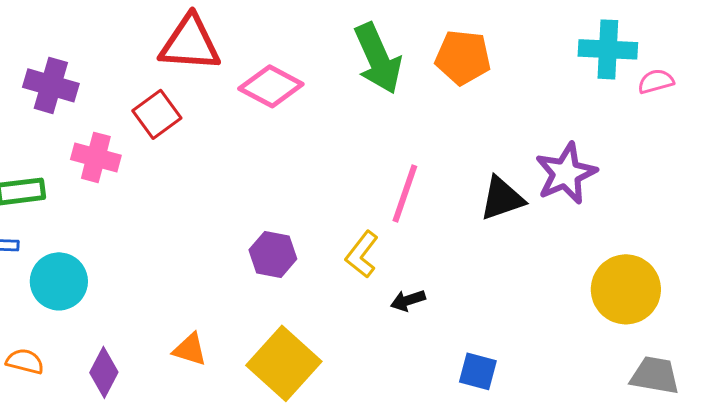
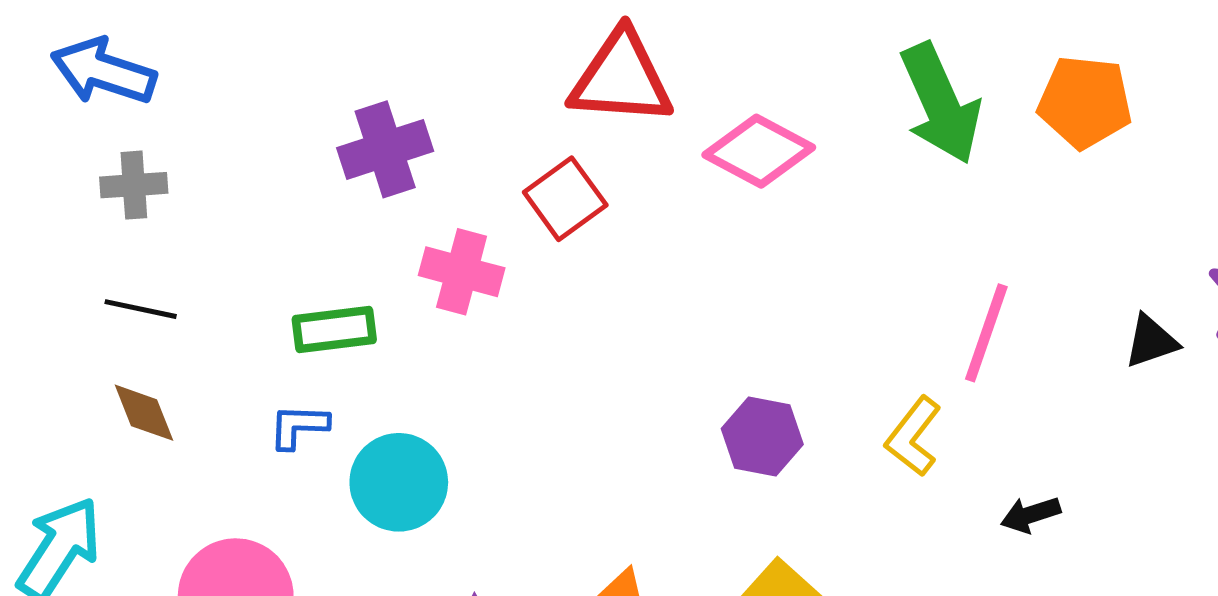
purple cross: (51, 85) -> (385, 149), turned -34
black triangle: (502, 198) -> (1151, 341), size x0.7
black arrow: (408, 300) -> (1031, 515), moved

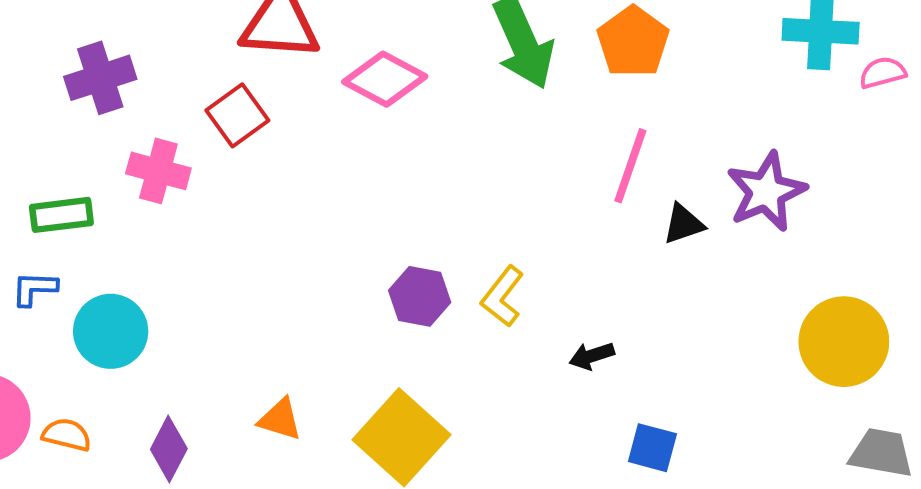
orange pentagon: (1085, 102) -> (633, 42), turned 30
pink line: (986, 333) -> (630, 166), moved
purple hexagon: (762, 436) -> (420, 296), moved

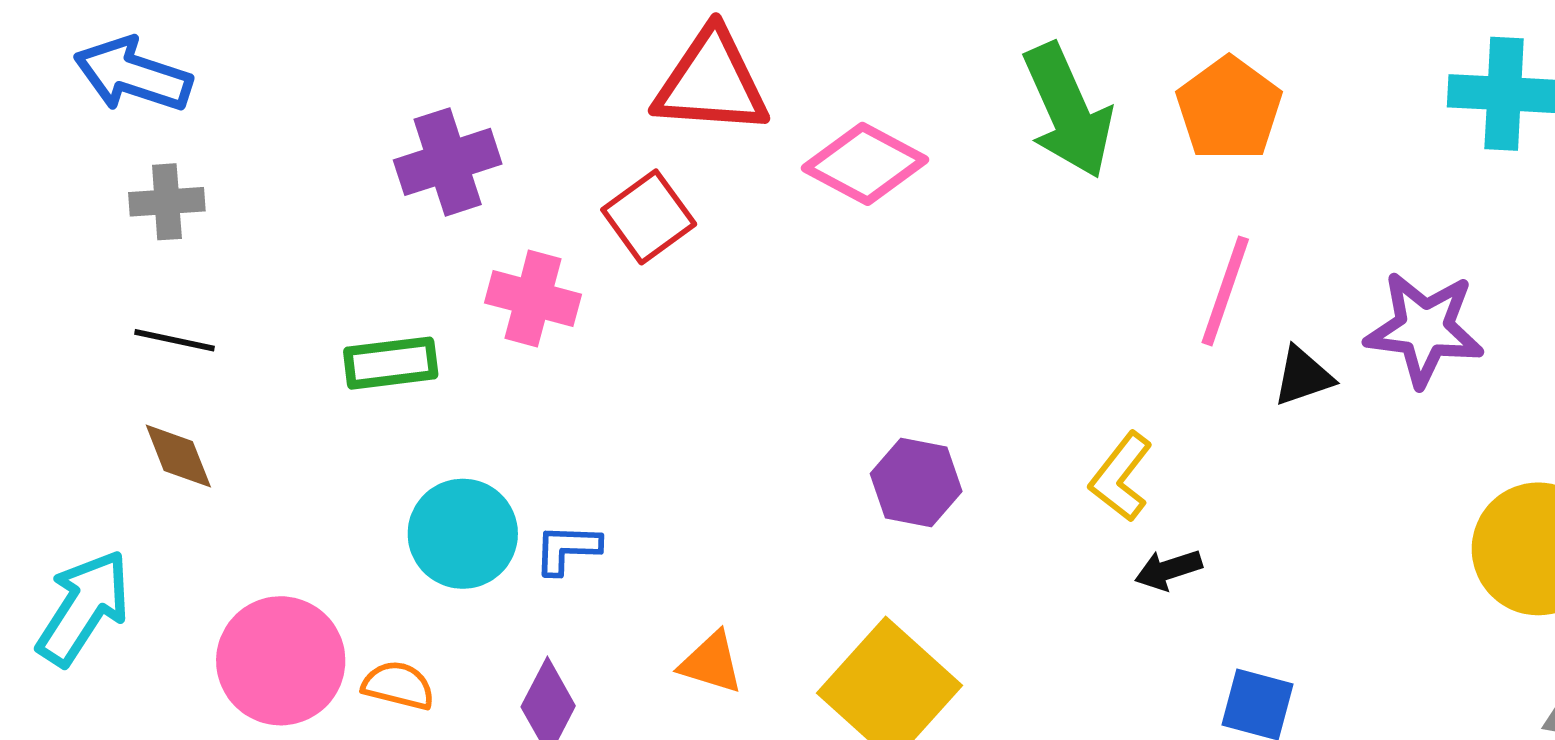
purple star: (766, 192) -> (1424, 329), turned 30
blue L-shape: (34, 289) -> (567, 549), moved
yellow L-shape: (502, 296) -> (1121, 477), moved

